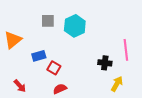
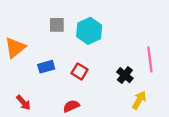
black cross: (105, 63) -> (125, 75), turned 32
red square: (54, 68) -> (80, 71), moved

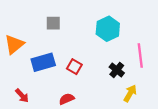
cyan hexagon: (89, 31) -> (108, 29), moved
blue rectangle: (46, 67) -> (43, 62), size x1.5

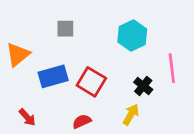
red square: (74, 67) -> (91, 82), size x1.5
yellow arrow: (130, 93) -> (131, 115), moved

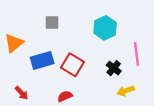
yellow arrow: (131, 115) -> (126, 91), moved, turned -140

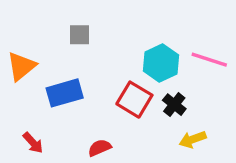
cyan hexagon: (105, 28) -> (161, 63), moved
pink line: (137, 54) -> (209, 60), moved, turned -65
red square: (73, 65) -> (134, 100), moved

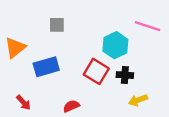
pink line: (209, 60) -> (148, 26), moved
black cross: (174, 105) -> (125, 75), turned -35

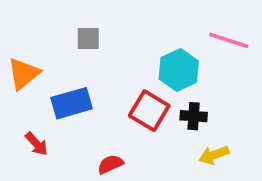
red arrow: (23, 102) -> (36, 144), moved

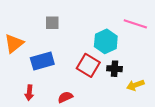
red arrow: (36, 144) -> (29, 93), moved, turned 48
yellow arrow: (214, 155) -> (135, 85), moved

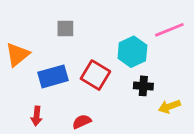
pink line: (135, 24) -> (169, 30), turned -40
red square: (88, 65) -> (95, 75), moved

